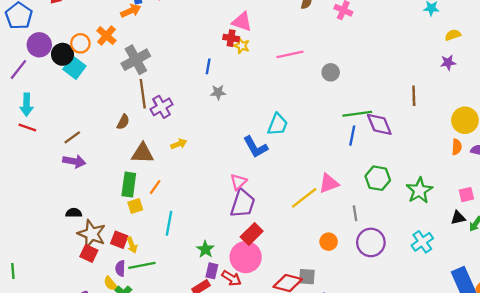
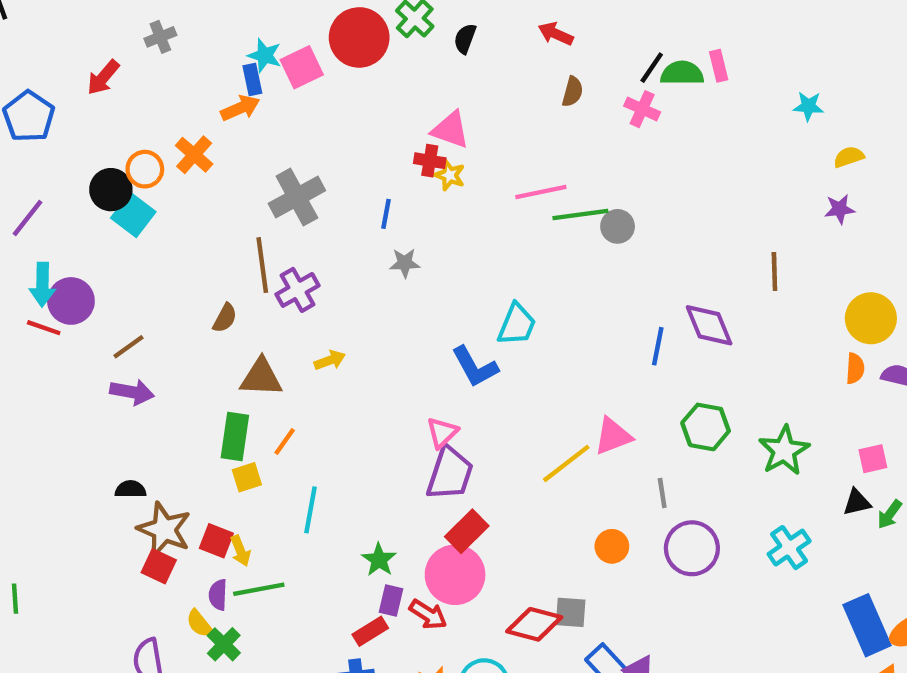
purple circle: (39, 45) -> (71, 301), moved
gray cross: (136, 60) -> (297, 197), moved
green line: (357, 114) -> (580, 215), moved

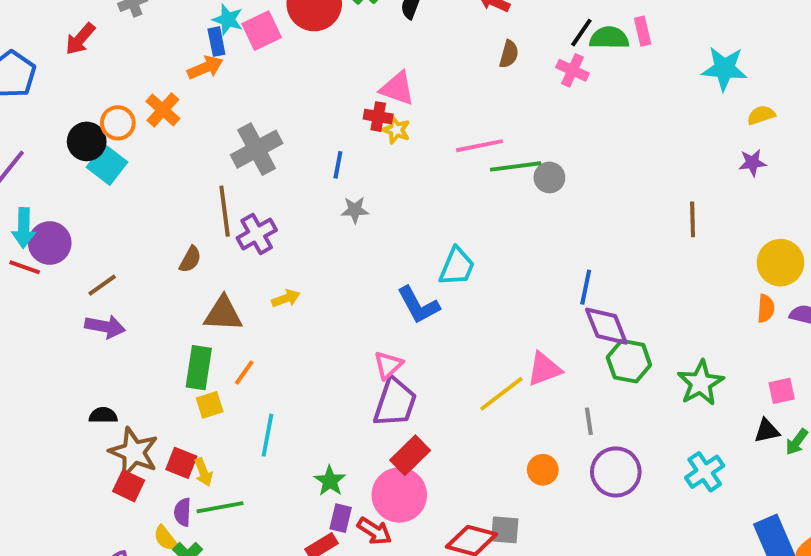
cyan star: (808, 106) -> (724, 69), size x1.6
purple diamond: (709, 325) -> (606, 326), moved

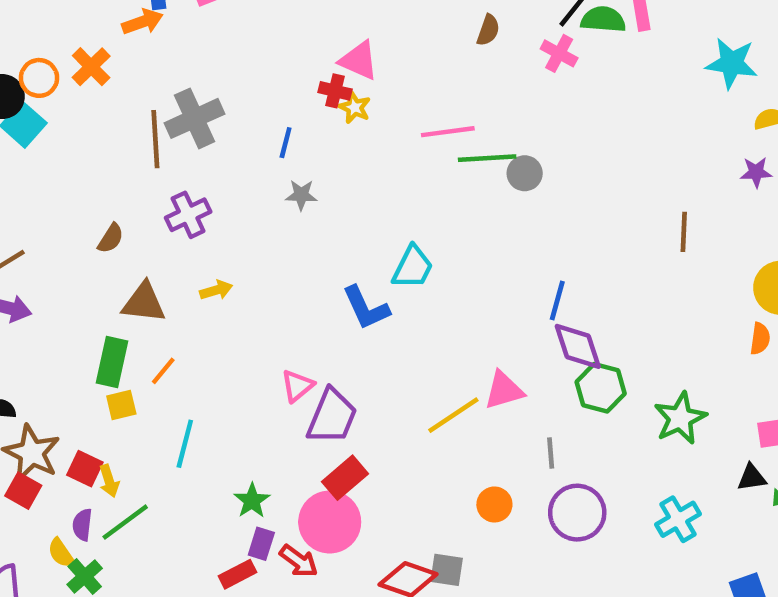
brown line: (225, 211) -> (155, 139), moved
pink triangle: (388, 365) -> (297, 386), moved
green line: (220, 507) -> (125, 522), turned -30

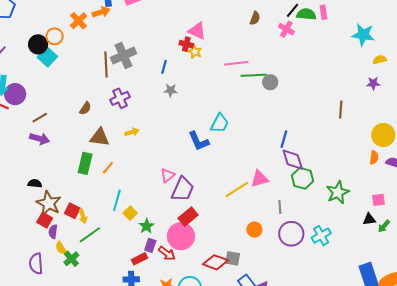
orange cross: (91, 67) -> (79, 21), moved
yellow square: (121, 405) -> (130, 213), moved, turned -32
cyan cross: (678, 519) -> (321, 236), moved
purple semicircle: (82, 525) -> (53, 232), moved

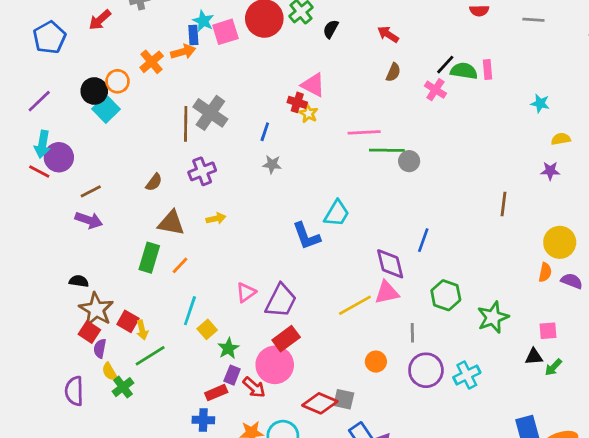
cyan star: (363, 35) -> (540, 103), size x0.6
gray cross: (124, 55) -> (210, 113), turned -35
purple diamond: (293, 160) -> (390, 264), moved
pink triangle: (168, 175) -> (246, 292), moved

